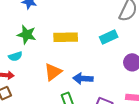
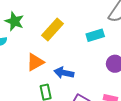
yellow rectangle: (66, 37) -> (53, 29), turned -55

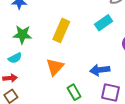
blue arrow: (64, 73) -> (100, 70), moved

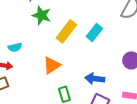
cyan rectangle: (104, 23) -> (94, 32), moved, turned -30
green star: (22, 35) -> (42, 15), moved

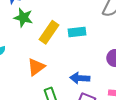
cyan rectangle: (94, 32) -> (77, 32), turned 48

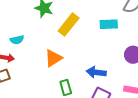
cyan rectangle: (77, 32) -> (109, 24), moved

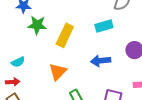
blue arrow: (96, 72) -> (101, 61), moved

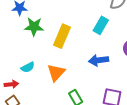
cyan rectangle: (104, 26) -> (101, 25), turned -42
cyan semicircle: (18, 62) -> (28, 67), moved

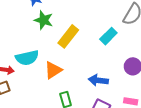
blue arrow: (99, 60) -> (98, 80), moved
cyan semicircle: (28, 67) -> (27, 58), size x1.6

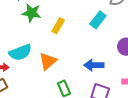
yellow rectangle: (68, 36) -> (58, 26), size x0.7

